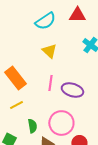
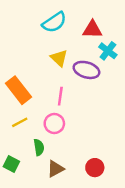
red triangle: (77, 15) -> (92, 29), moved
purple ellipse: (72, 90) -> (86, 70), moved
pink circle: (61, 123) -> (54, 124), moved, size x0.7

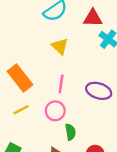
purple ellipse: (86, 70) -> (99, 91), moved
green semicircle: (39, 147) -> (70, 132), moved

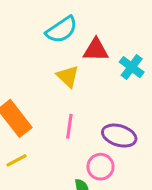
red triangle: (93, 18) -> (96, 50), moved
pink circle: (55, 111) -> (100, 167), moved

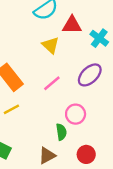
pink line: (69, 126) -> (52, 83), turned 42
purple ellipse: (119, 136) -> (90, 75), moved, turned -60

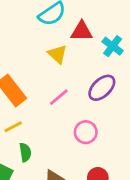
green semicircle: (61, 132) -> (25, 152), moved

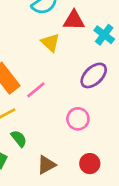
pink line: (59, 97) -> (36, 90), moved
green semicircle: (25, 152) -> (19, 139), turned -30

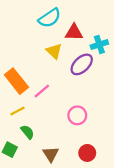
cyan cross: (104, 35) -> (99, 45), turned 35
purple ellipse: (94, 75) -> (82, 64), moved
brown triangle: (46, 165) -> (51, 154), turned -35

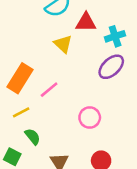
purple ellipse: (82, 64) -> (111, 67), moved
orange rectangle: (16, 81) -> (20, 78), turned 70

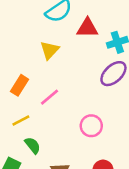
yellow triangle: (63, 44) -> (50, 50), moved, turned 30
orange rectangle: (20, 78) -> (20, 85), size x0.7

